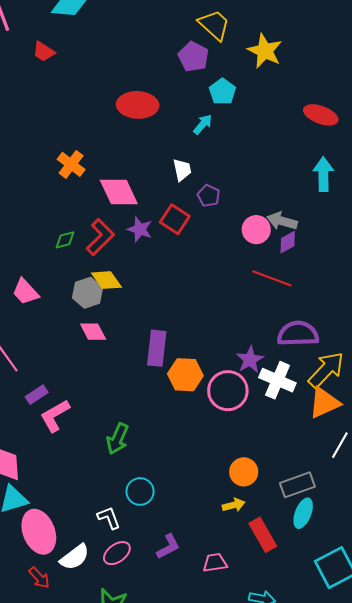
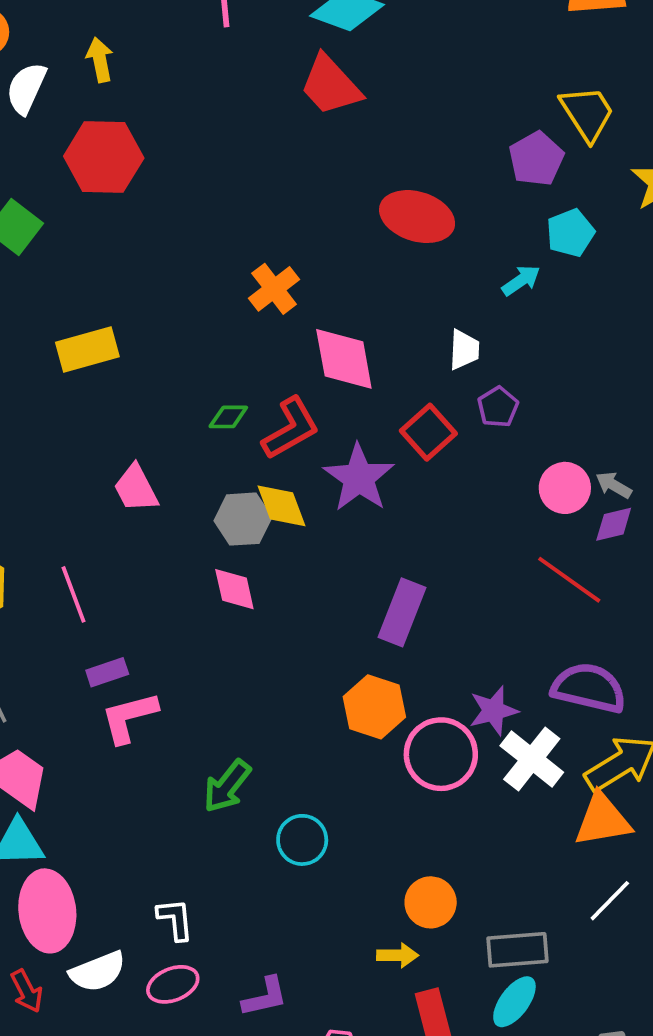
red trapezoid: (44, 52) -> (331, 85), moved, size x1.6
gray arrow: (282, 221) -> (614, 485), size x0.7
purple star: (140, 229) -> (359, 478), moved, size x1.5
purple rectangle: (157, 348) -> (402, 612), moved
cyan circle: (140, 492) -> (302, 840), moved

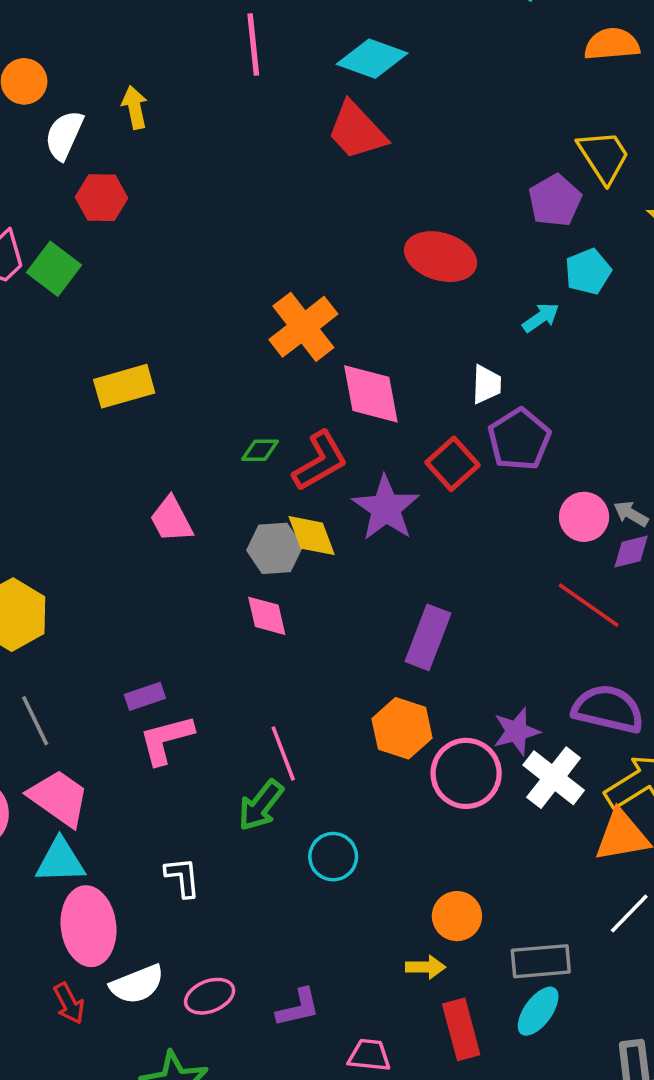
red hexagon: (104, 157) -> (102, 198), moved, size x0.7
orange cross: (274, 289) -> (303, 327), size x1.4
purple pentagon: (498, 407) -> (519, 439), size x1.6
pink line: (74, 594) -> (283, 754), moved
white L-shape: (175, 919) -> (183, 877), moved

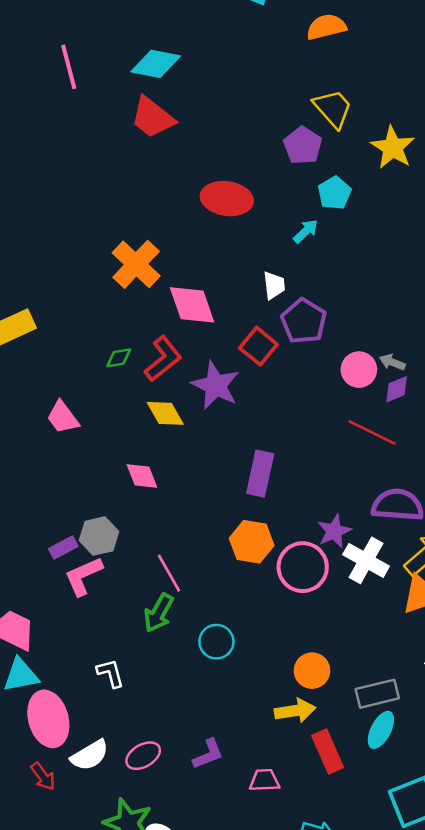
gray hexagon: (275, 548) -> (99, 536), moved
yellow arrow: (426, 967) -> (295, 711), size x1.4

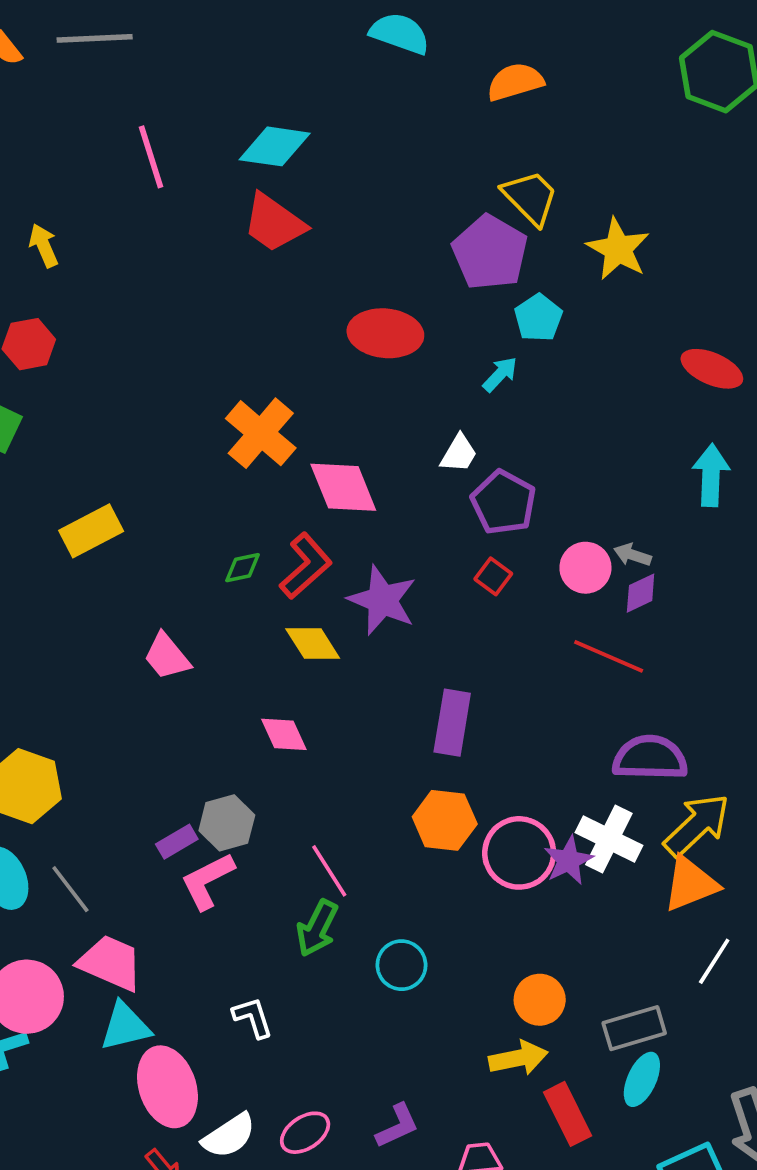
purple pentagon: (303, 146) -> (490, 252), size x1.4
white trapezoid: (274, 285) -> (459, 454), turned 40
red square: (258, 346) -> (493, 576), moved, size x0.7
purple star: (334, 531) -> (568, 860), moved

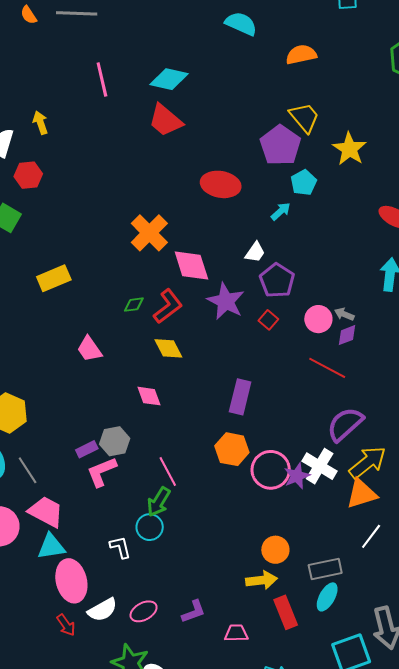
purple star: (382, 600) -> (226, 301), moved
purple semicircle: (650, 758) -> (345, 424), turned -48
cyan circle: (401, 965) -> (150, 527), moved

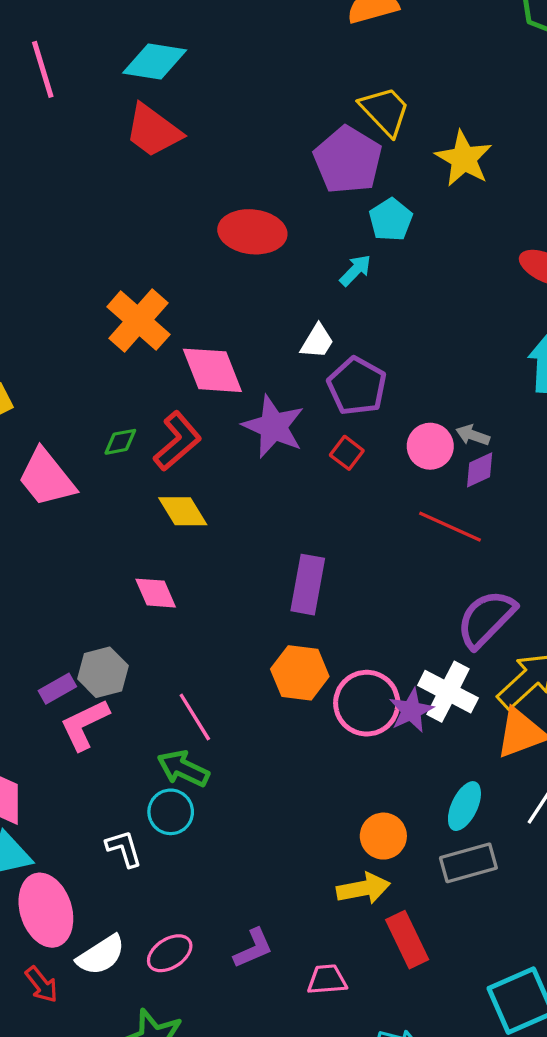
pink trapezoid: (89, 349) -> (46, 478), moved, size x1.4
green arrow: (159, 502) -> (183, 769), turned 88
cyan ellipse: (327, 597) -> (464, 806), moved

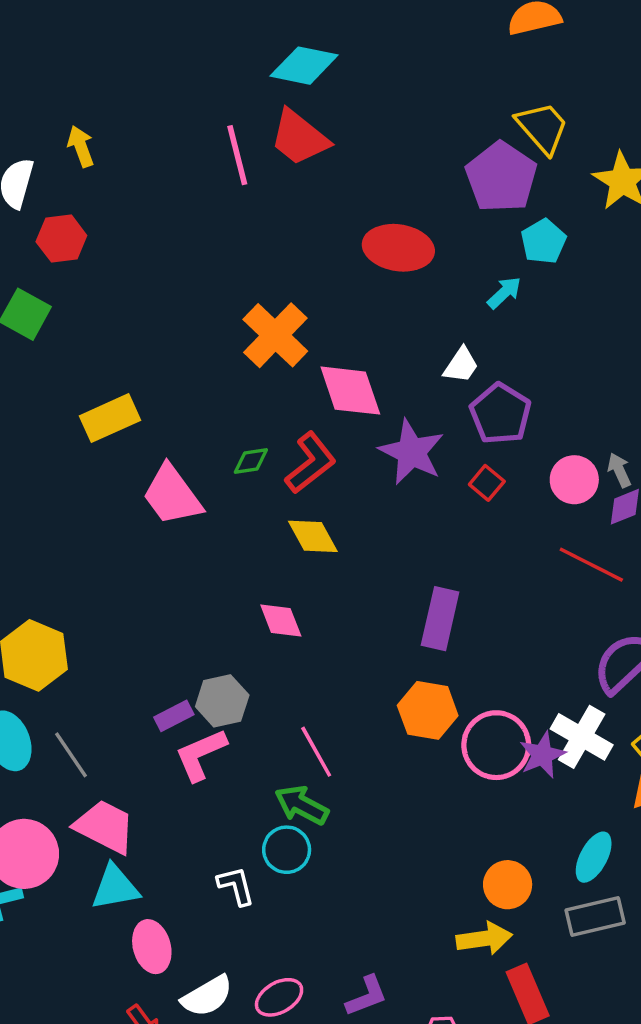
pink line: (43, 69) -> (237, 155), moved
gray arrow: (473, 435) -> (619, 470), turned 44
pink ellipse: (46, 910) -> (152, 947), size x0.7

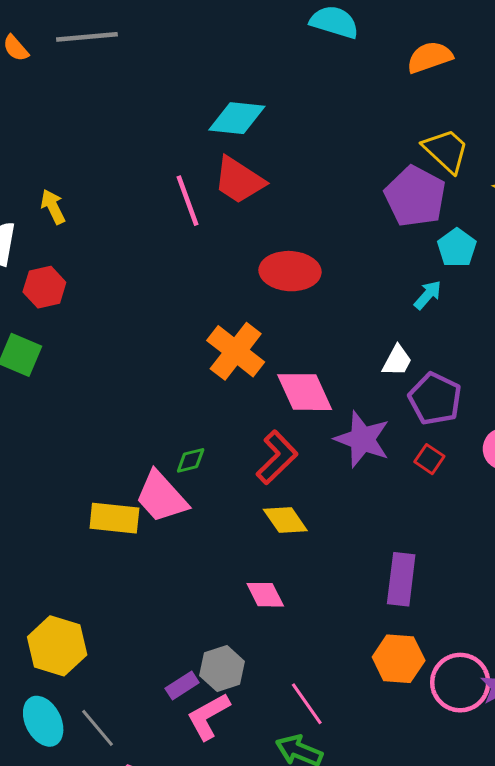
red ellipse: (398, 248) -> (290, 271), moved
yellow rectangle: (110, 418) -> (114, 518), moved, turned 36
green diamond: (251, 461) -> (191, 460), moved

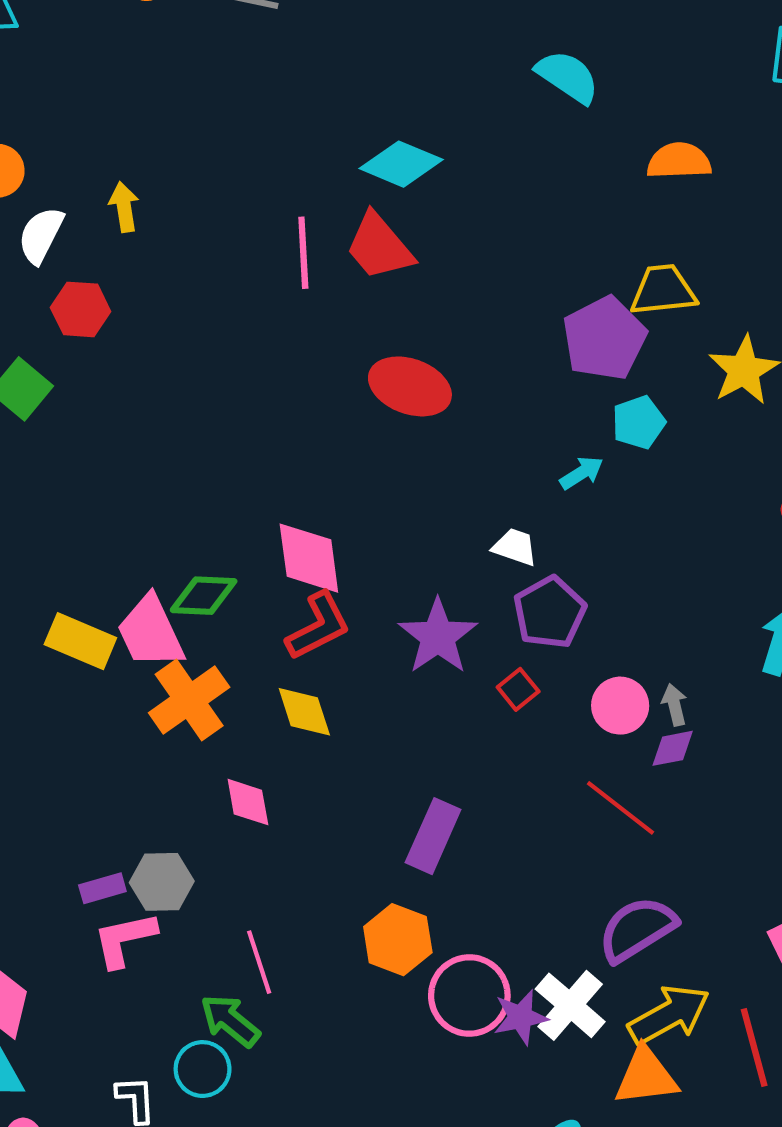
yellow trapezoid: (446, 150) -> (663, 290), turned -66
orange cross: (236, 351) -> (189, 700), moved
white trapezoid: (397, 361) -> (515, 547), turned -116
pink diamond: (305, 392) -> (309, 558), moved
green diamond: (191, 460) -> (204, 596), size x1.5

